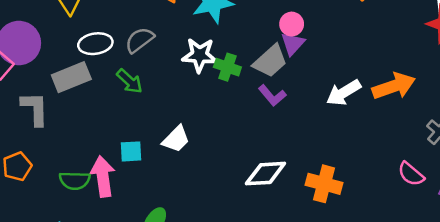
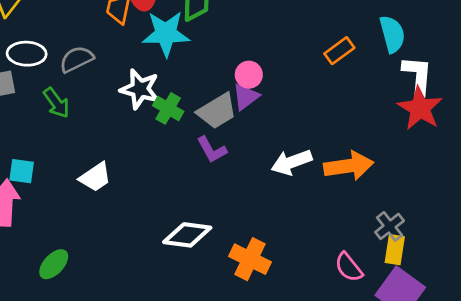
cyan square: (131, 151) -> (22, 171), moved

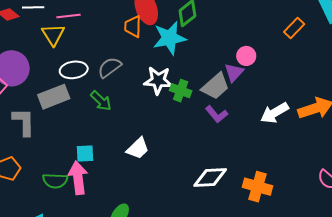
pink circle: (249, 75) -> (246, 56), moved

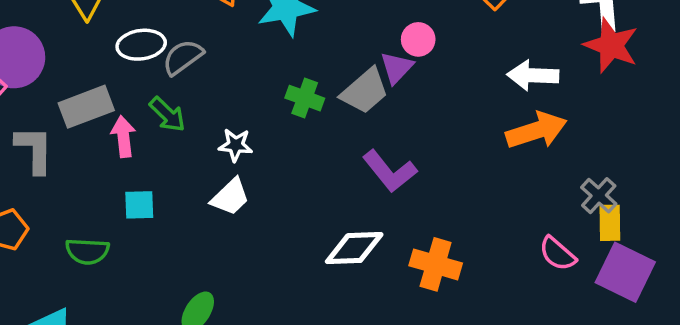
white ellipse: (74, 70) -> (141, 45), moved
white star: (158, 81) -> (236, 145), moved, size x0.7
white arrow: (275, 113) -> (533, 75), moved, turned 32
purple L-shape: (217, 114) -> (390, 171), moved, size x1.4
pink arrow: (78, 178) -> (123, 136), moved, size x0.7

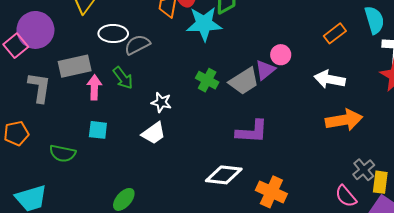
white arrow: (533, 75) -> (330, 79), moved
purple L-shape: (390, 171) -> (252, 132), turned -56
gray cross: (599, 196) -> (364, 170), moved

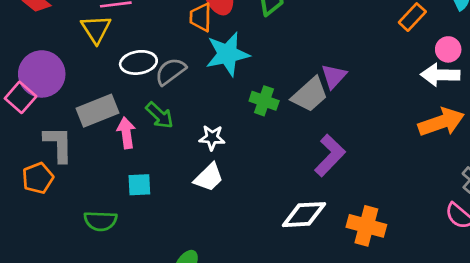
cyan star: (204, 24) -> (227, 54), moved
pink circle: (281, 55) -> (448, 49), moved
white arrow: (330, 79) -> (440, 75), moved
purple L-shape: (252, 132) -> (330, 155), turned -40
orange pentagon: (16, 133) -> (38, 178), moved

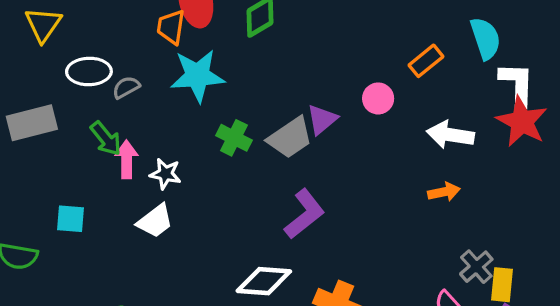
pink circle: (448, 49) -> (378, 98), moved
gray semicircle: (170, 71) -> (126, 87), size x0.7
orange arrow: (441, 122) -> (444, 192), size x0.6
pink arrow: (126, 133) -> (127, 159), moved

